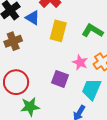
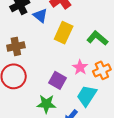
brown cross: (13, 41) -> (16, 46), moved
green star: (30, 107) -> (46, 104), moved

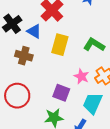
brown cross: (16, 46) -> (24, 56), moved, turned 36

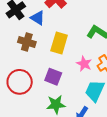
yellow rectangle: (60, 45) -> (59, 43), moved
purple square: (61, 93) -> (53, 77), moved

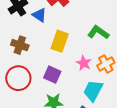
brown cross: (27, 42) -> (20, 45), moved

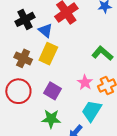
yellow rectangle: (60, 41) -> (48, 54), moved

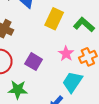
yellow rectangle: (48, 54) -> (54, 19), moved
green star: (51, 119) -> (18, 90), moved

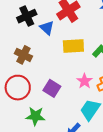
yellow rectangle: (54, 19) -> (73, 46), turned 60

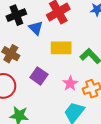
purple square: (52, 88) -> (39, 76), moved

